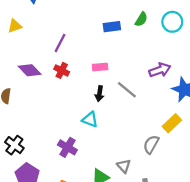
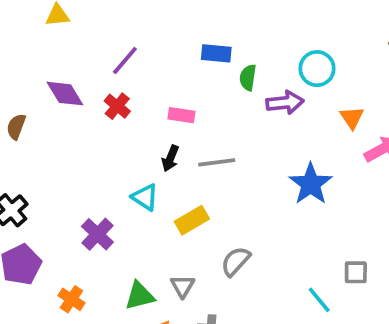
green semicircle: (141, 19) -> (248, 78), moved, turned 144
purple arrow: (160, 70) -> (285, 103), moved
gray line: (127, 90) -> (217, 162), turned -60
yellow rectangle: (172, 123) -> (192, 220), moved

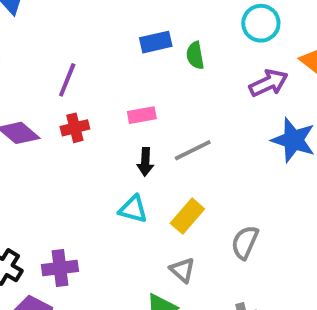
purple arrow: (285, 103) -> (269, 83), moved
red cross: (117, 106) -> (75, 128), turned -35
purple cross: (97, 234) -> (60, 268), moved, turned -32
gray triangle: (183, 286) -> (182, 270), moved

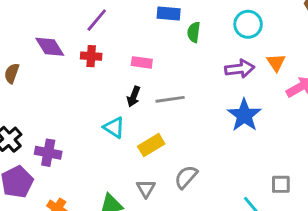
gray triangle: (182, 270) -> (146, 189), moved

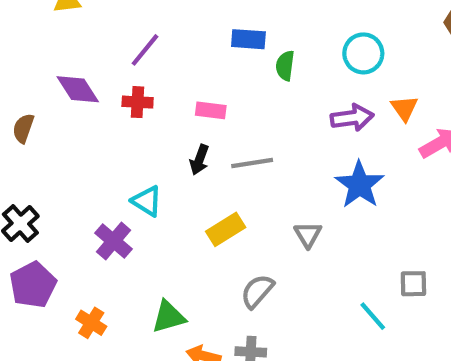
cyan triangle: (114, 127) -> (147, 201), moved
purple cross: (48, 153) -> (114, 241), moved, turned 30
gray semicircle: (186, 177) -> (257, 291), moved
gray triangle: (146, 189) -> (308, 235), moved

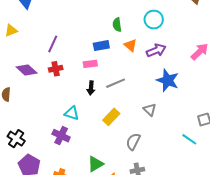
blue rectangle: (248, 39) -> (101, 46), moved
green semicircle: (285, 66) -> (117, 25), moved
orange triangle: (404, 108) -> (130, 45), moved

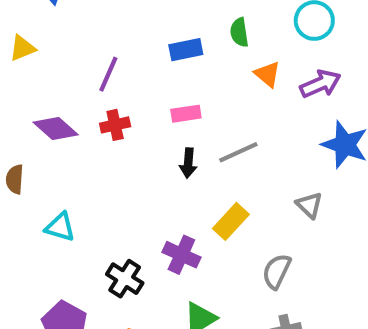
blue rectangle: (101, 46) -> (186, 50), moved
cyan triangle: (72, 113) -> (60, 227), moved
purple cross: (61, 136) -> (181, 255), moved
black cross: (16, 139) -> (125, 279), moved

